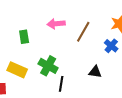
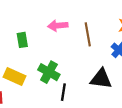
brown line: (83, 32) -> (88, 34), turned -40
black triangle: (95, 72) -> (101, 79), size x1.5

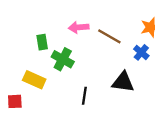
brown line: (88, 34) -> (109, 36), turned -50
green cross: (49, 72) -> (63, 59), moved

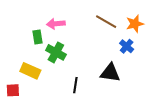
pink arrow: (79, 27) -> (56, 24), moved
brown line: (109, 36) -> (106, 22), moved

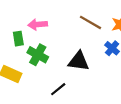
black triangle: (110, 73) -> (79, 61), moved
black line: (75, 85) -> (58, 89), turned 42

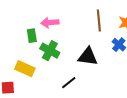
brown line: (91, 22) -> (99, 21), turned 55

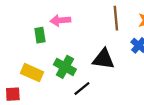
green cross: (50, 51) -> (65, 67), moved

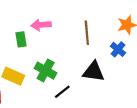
brown line: (116, 18) -> (87, 33), moved
black triangle: (103, 59) -> (93, 72), moved

